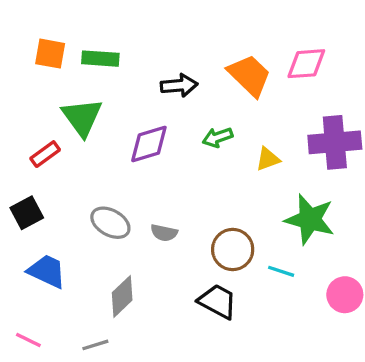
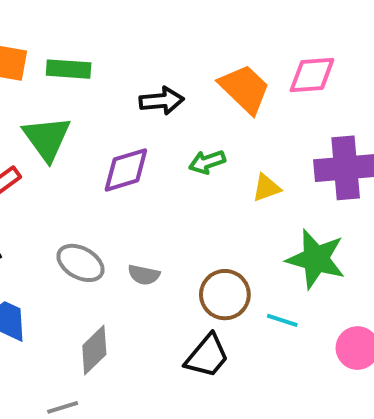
black trapezoid: (218, 301) -> (207, 356), turned 102

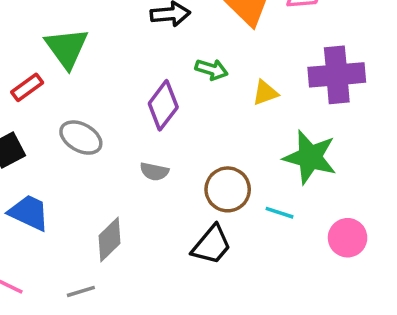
green arrow: (207, 162) -> (212, 70), turned -144
purple diamond: (126, 170) -> (163, 105), moved, turned -36
gray ellipse: (80, 263) -> (81, 138), moved

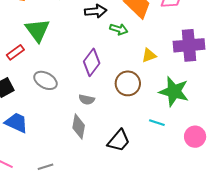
green arrow: (212, 70) -> (119, 29), moved
brown circle: (228, 189) -> (128, 83), moved
gray diamond: (110, 240) -> (79, 127), moved, turned -35

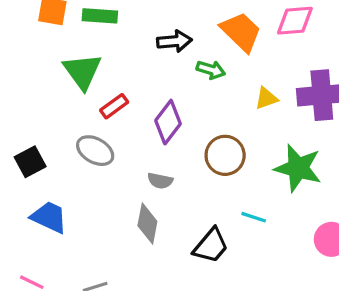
red rectangle: (15, 52) -> (114, 106), moved
yellow triangle: (149, 55) -> (266, 98), moved
cyan line: (157, 123) -> (254, 217), moved

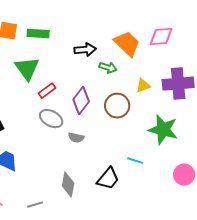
gray ellipse: (95, 151) -> (51, 119), moved
brown circle: (225, 155) -> (117, 106), moved
gray diamond: (147, 224) -> (68, 185), moved

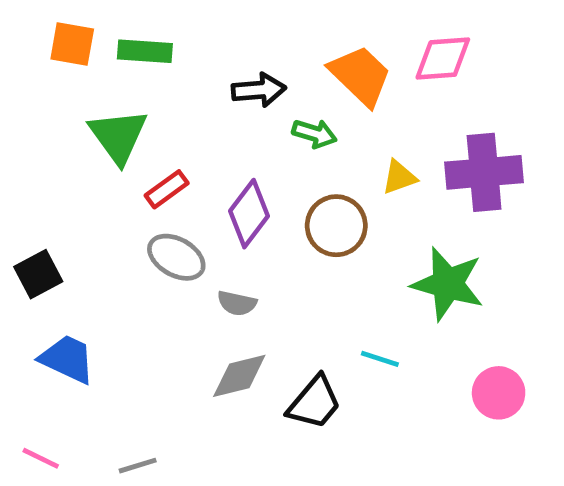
gray diamond: (68, 185) -> (239, 376), moved, turned 65

